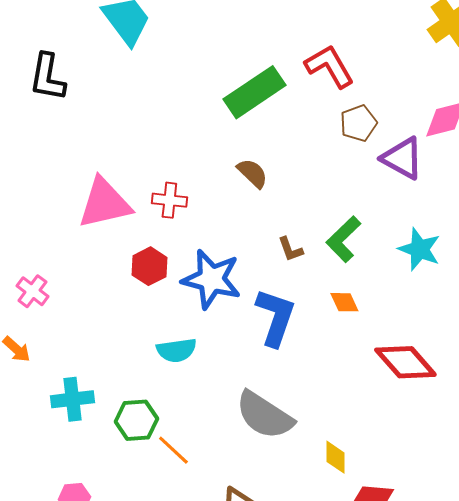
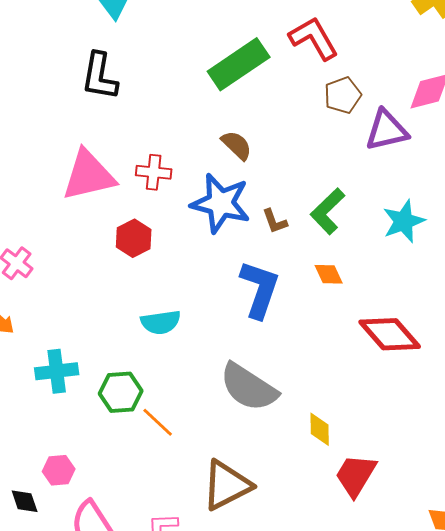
black L-shape: (47, 77) -> (100, 76), moved
purple triangle: (402, 158) -> (387, 130), turned -42
cyan star: (419, 249) -> (404, 221), turned 30
blue star: (211, 279) -> (221, 203), moved

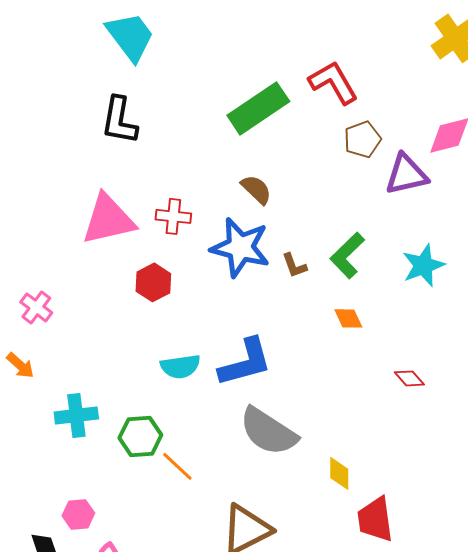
blue L-shape: (260, 289) -> (245, 362), moved, turned 56
red diamond: (390, 334) -> (409, 378), size x0.5
red trapezoid: (356, 475) -> (375, 519), turned -39

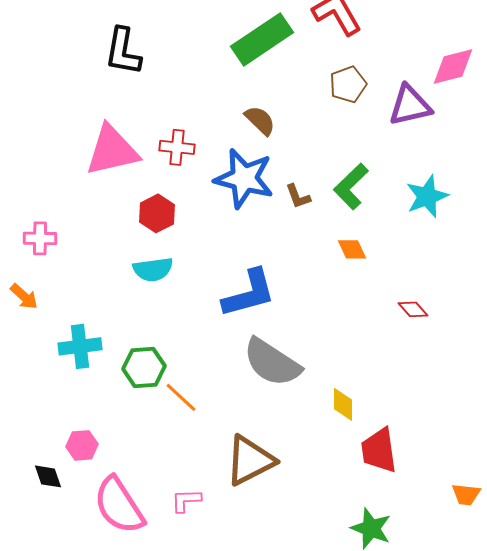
brown pentagon: (362, 139) -> (348, 84), moved
pink cross: (36, 307) -> (40, 238), turned -36
cyan semicircle: (180, 366) -> (153, 269), moved

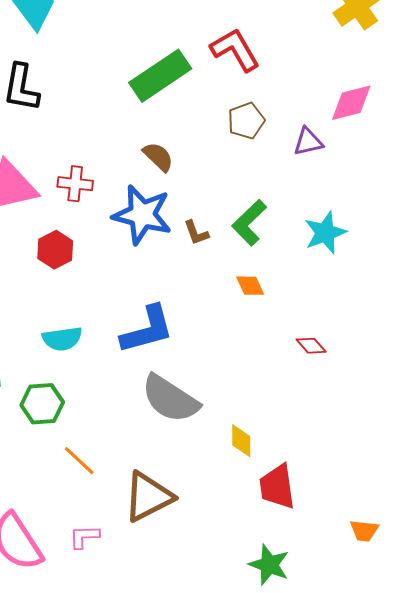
purple triangle: (410, 105) -> (308, 142), size x0.7
cyan semicircle: (153, 269) -> (62, 339), moved
orange line: (181, 397) -> (79, 461), moved

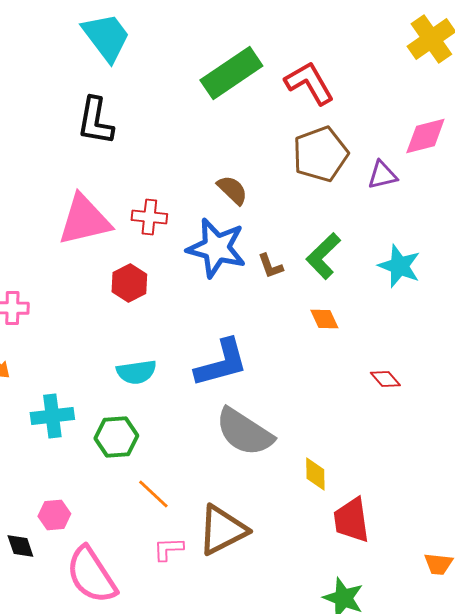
green rectangle: (160, 76) -> (231, 73), moved
brown pentagon: (246, 121) -> (320, 154), size x1.5
cyan star: (325, 233) -> (399, 266), turned -30
pink L-shape: (84, 537) -> (168, 549), moved

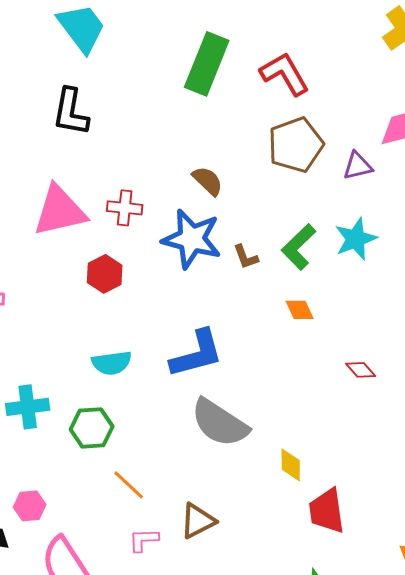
green rectangle: (231, 73) -> (207, 64), turned -34
cyan star: (399, 266) -> (356, 239), moved, turned 30
brown triangle: (222, 530) -> (198, 521), size x0.7

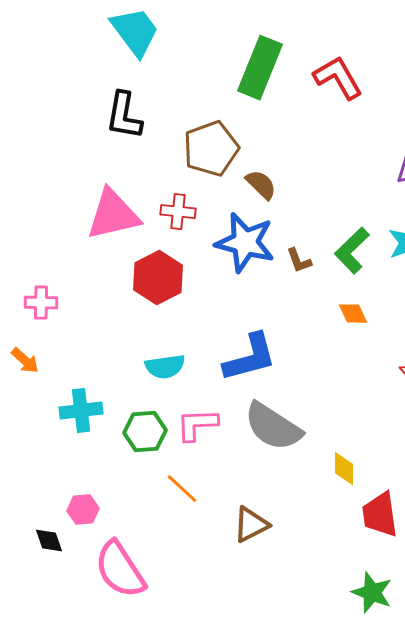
brown pentagon: (296, 145) -> (211, 149), moved
red hexagon: (105, 274) -> (158, 278), size x1.4
pink L-shape: (144, 540) -> (197, 425), moved, size x1.4

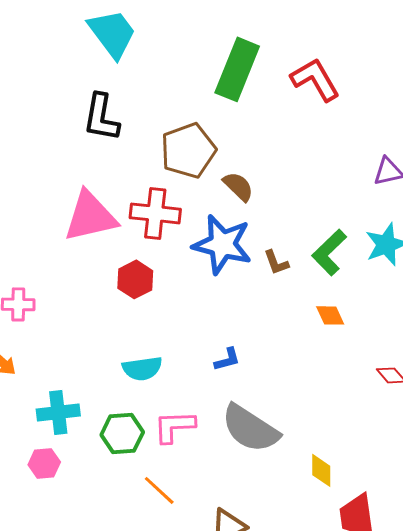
red cross: (178, 212) -> (155, 213), size x1.4
red hexagon: (158, 278) -> (135, 279), size x0.7
blue L-shape: (250, 358) -> (227, 359), size x0.5
pink hexagon: (83, 510) -> (44, 463), moved

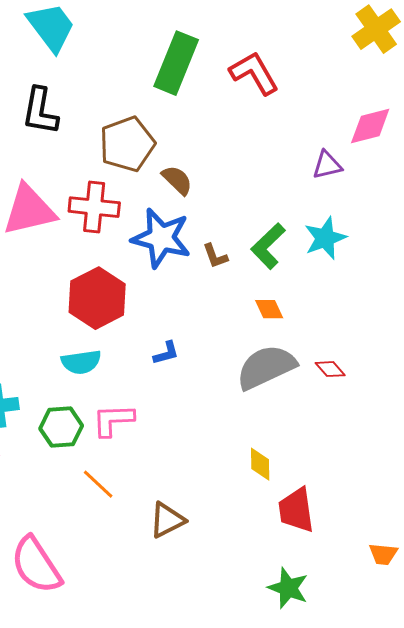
red hexagon: (135, 279) -> (97, 298), moved, size x1.6
gray semicircle: (250, 428) -> (266, 367), moved, turned 122

